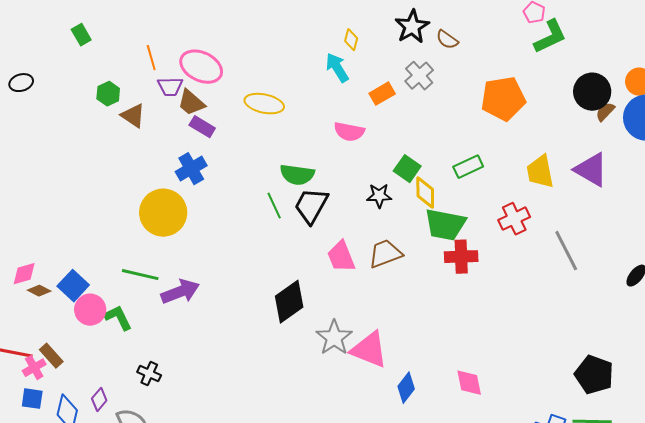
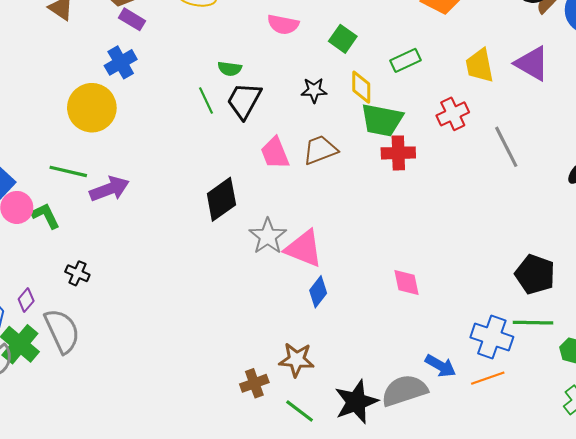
green square: (407, 169) -> (343, 39), moved
green semicircle: (297, 175) -> (230, 69), size x0.7
blue diamond: (406, 388) -> (318, 292), moved

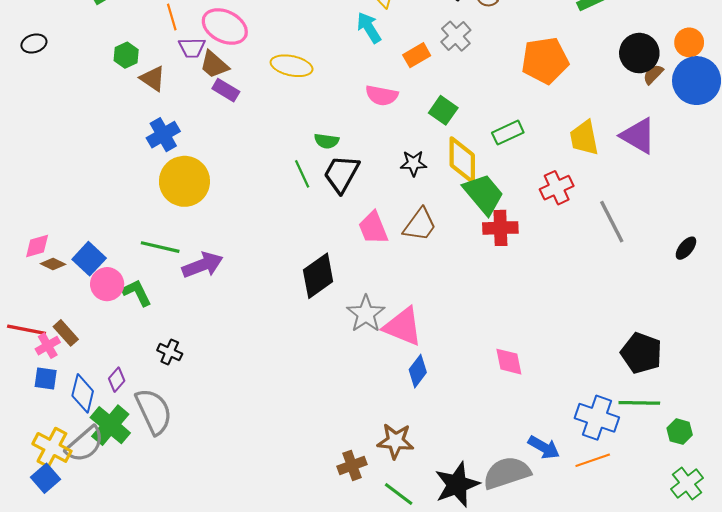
blue cross: (121, 62) -> (163, 135), moved
yellow diamond: (361, 87) -> (462, 160), size x1.4
green trapezoid: (382, 120) -> (483, 194), turned -141
brown trapezoid: (320, 150) -> (420, 225), turned 147

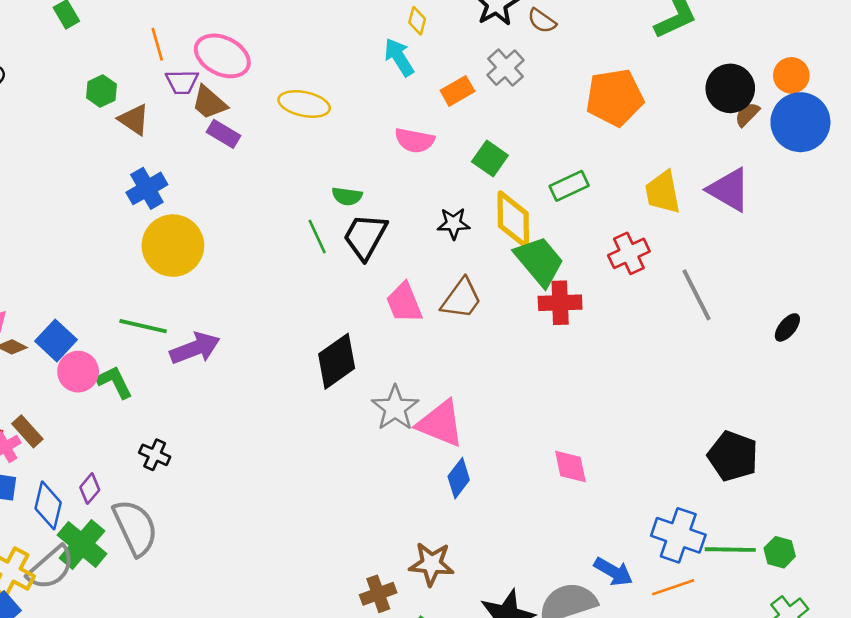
green line: (639, 403) -> (730, 550), moved

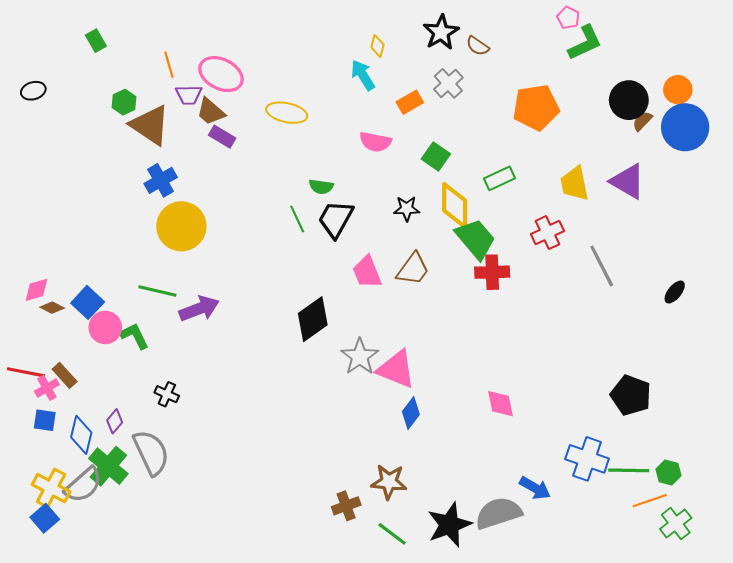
brown triangle: (134, 120) -> (150, 125), size x1.6
orange line: (673, 587) -> (650, 501), moved

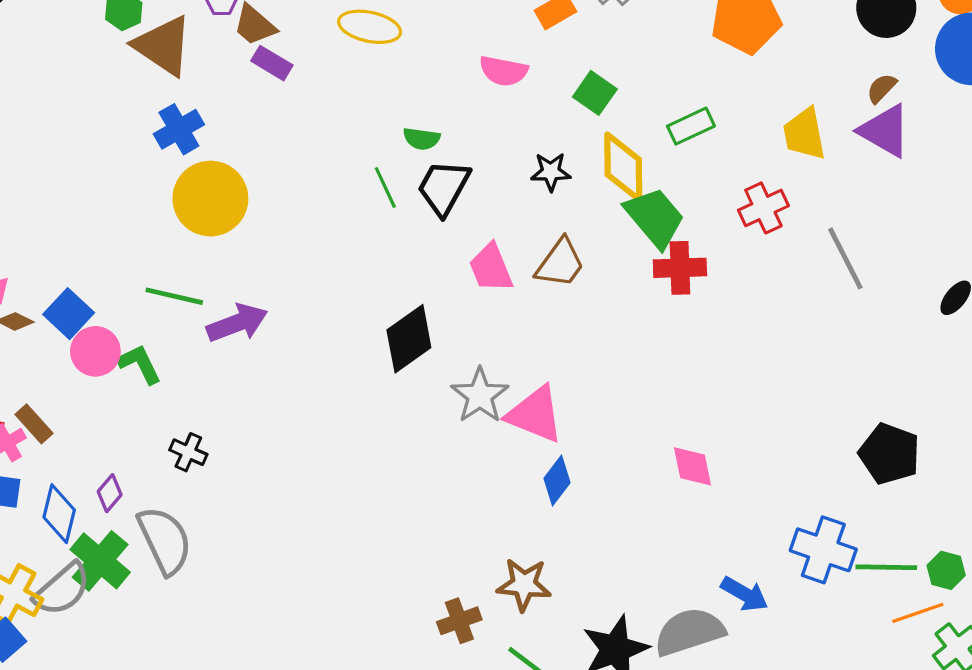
brown semicircle: (642, 121) -> (882, 88), moved

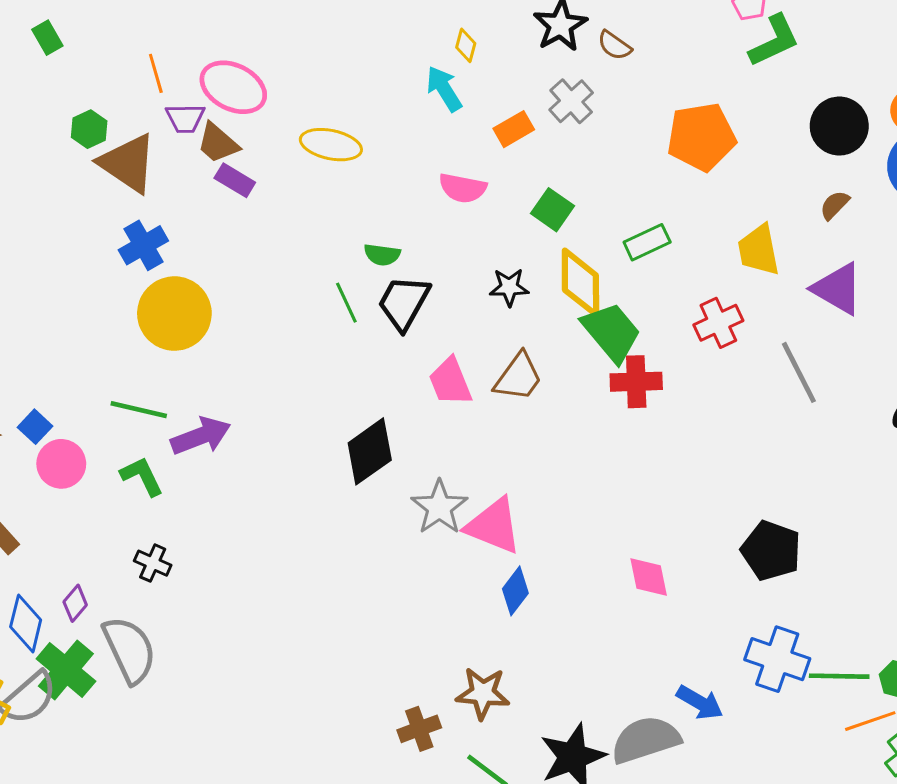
purple triangle: (885, 131) -> (838, 289), moved
blue square: (69, 314) -> (35, 427), size x0.7
green L-shape: (140, 364) -> (142, 476), moved
black pentagon: (889, 454) -> (771, 551), moved

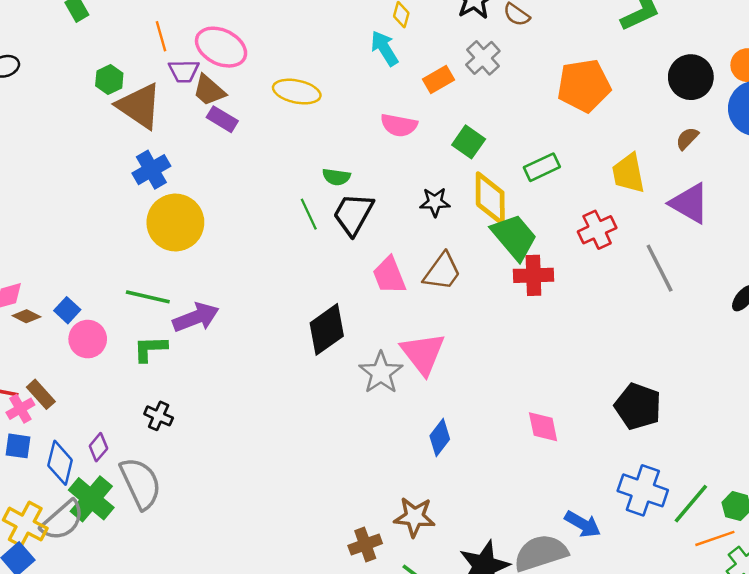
green L-shape: (142, 476) -> (150, 349), turned -66
pink triangle: (494, 526) -> (423, 353), moved, turned 30
green line: (839, 676) -> (691, 504), turned -51

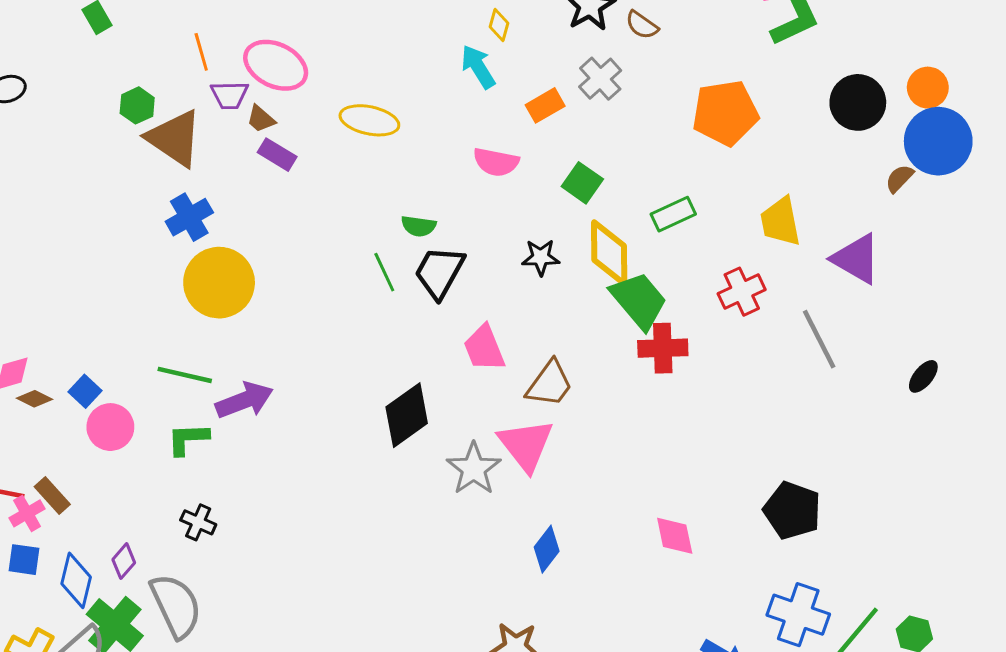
brown trapezoid: (209, 90) -> (261, 119), size x0.7
brown semicircle: (687, 138) -> (899, 178), moved
brown trapezoid: (442, 272) -> (550, 384), moved

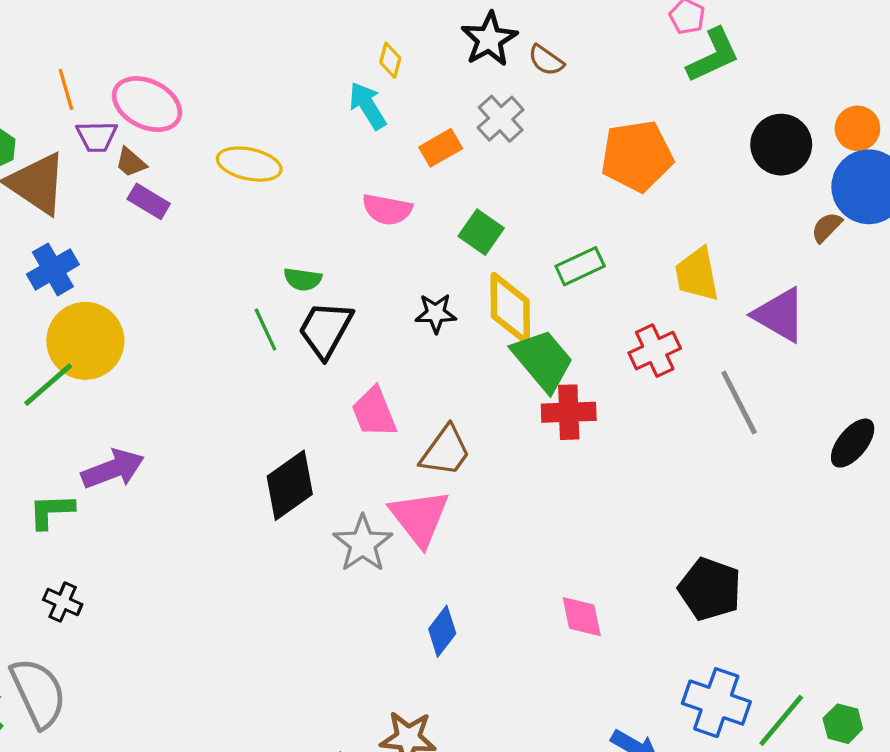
green line: (185, 375) -> (48, 385), moved, turned -54
black ellipse: (923, 376) -> (853, 443), size x1.4

